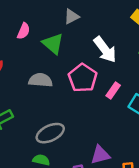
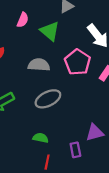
gray ellipse: (50, 133) -> (48, 99), moved

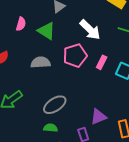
pink pentagon: (78, 62) -> (75, 56), turned 30
gray ellipse: (48, 99) -> (55, 105), moved

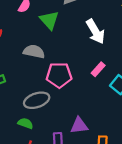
pink pentagon: (75, 56) -> (59, 75), moved

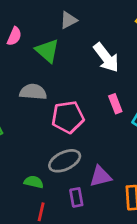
pink rectangle: (98, 69) -> (115, 104), turned -56
gray ellipse: (37, 100) -> (65, 161), moved

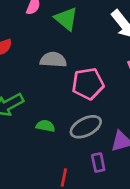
green semicircle: (34, 182) -> (45, 126), moved

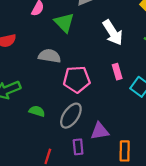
gray ellipse: (86, 127) -> (71, 116), turned -35

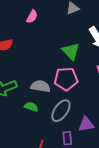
green triangle: (64, 23) -> (71, 51), moved
gray semicircle: (50, 56) -> (40, 86), moved

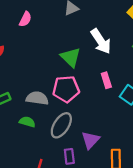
purple triangle: (86, 124) -> (90, 140), turned -36

